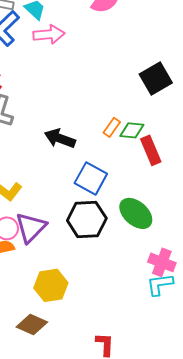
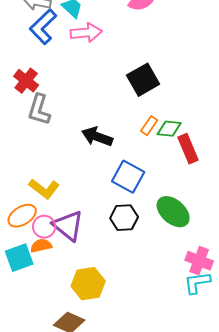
black square: (156, 78) -> (143, 80), moved
black hexagon: (87, 219) -> (124, 218), size x0.7
purple triangle: (31, 227) -> (68, 226), turned -36

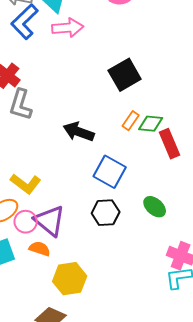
green ellipse: (173, 212) -> (155, 207), size x0.7
orange semicircle: (41, 246) -> (40, 249), moved, turned 30

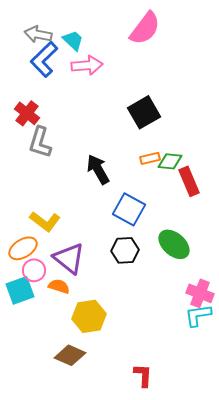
orange rectangle: (131, 121) -> (150, 158), turned 42
black arrow: (79, 132) -> (98, 169), turned 40
green ellipse: (155, 207) -> (174, 244), size x1.4
pink circle: (26, 222) -> (34, 270), moved

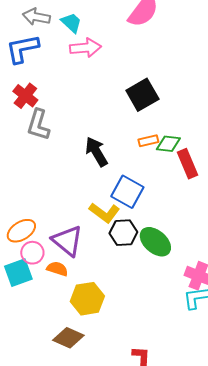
blue L-shape: (44, 59) -> (22, 49), moved, turned 33
yellow L-shape: (45, 221) -> (104, 213), moved
green ellipse: (174, 244) -> (155, 242), moved

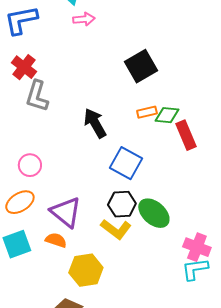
pink arrow: (85, 48) -> (84, 19), size x0.7
yellow L-shape: (104, 213) -> (116, 229), moved
pink circle: (32, 253) -> (30, 165), moved

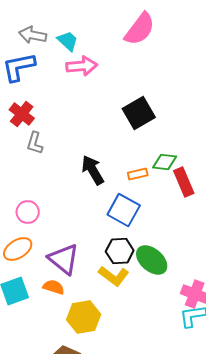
pink arrow: (84, 19) -> (82, 66), size x1.4
gray L-shape: (37, 96) -> (35, 143), size x0.7
orange rectangle: (147, 112) -> (138, 174), moved

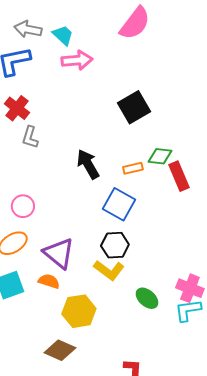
green ellipse: (152, 260) -> (147, 298), moved, size x0.7

